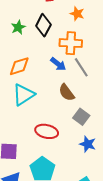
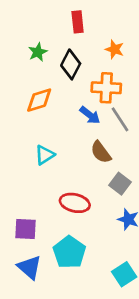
green star: (18, 27) -> (38, 52), moved
orange diamond: (19, 66) -> (39, 100), moved
cyan triangle: (23, 95) -> (45, 155), size x0.7

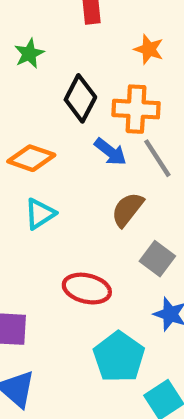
black diamond: (71, 64) -> (80, 98), moved
orange diamond: (39, 100) -> (31, 158), moved, turned 36
brown semicircle: (101, 152) -> (127, 209), turned 75
cyan pentagon: (69, 252) -> (119, 357), moved

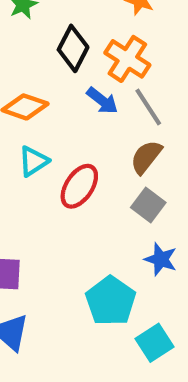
orange cross: (136, 109) -> (127, 59), turned 30
brown semicircle: (127, 209) -> (146, 157), moved
red ellipse: (87, 289) -> (79, 186), moved, turned -69

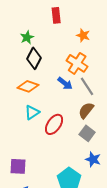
black diamond: (73, 48) -> (34, 58), moved

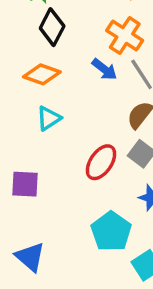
red ellipse: (54, 124) -> (101, 162), moved
purple square: (18, 166) -> (25, 184), moved

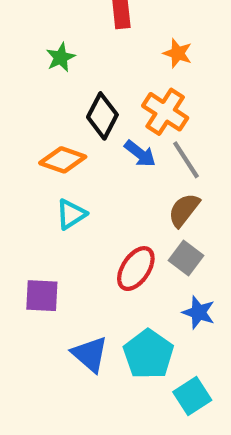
black diamond: (52, 27) -> (102, 116), moved
blue triangle: (30, 257) -> (90, 354), moved

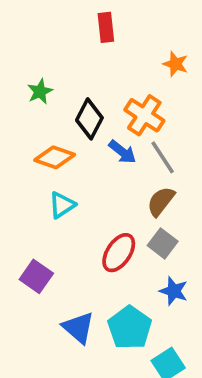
orange star: (178, 53) -> (175, 64), moved
green star: (61, 57) -> (40, 91), moved
purple square: (42, 296) -> (36, 276), turned 32

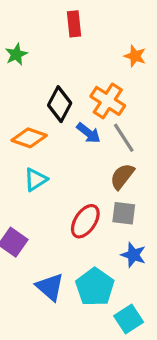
green star: (40, 91) -> (16, 54), moved
gray square: (163, 243) -> (124, 213), turned -30

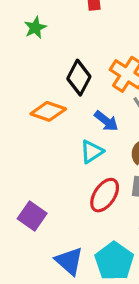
blue arrow: (88, 133) -> (106, 121), moved
cyan triangle: (36, 180) -> (92, 152), moved

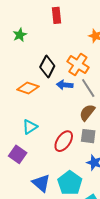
blue arrow: (106, 121) -> (65, 85), moved, turned 147
cyan triangle: (92, 152) -> (30, 127), moved

